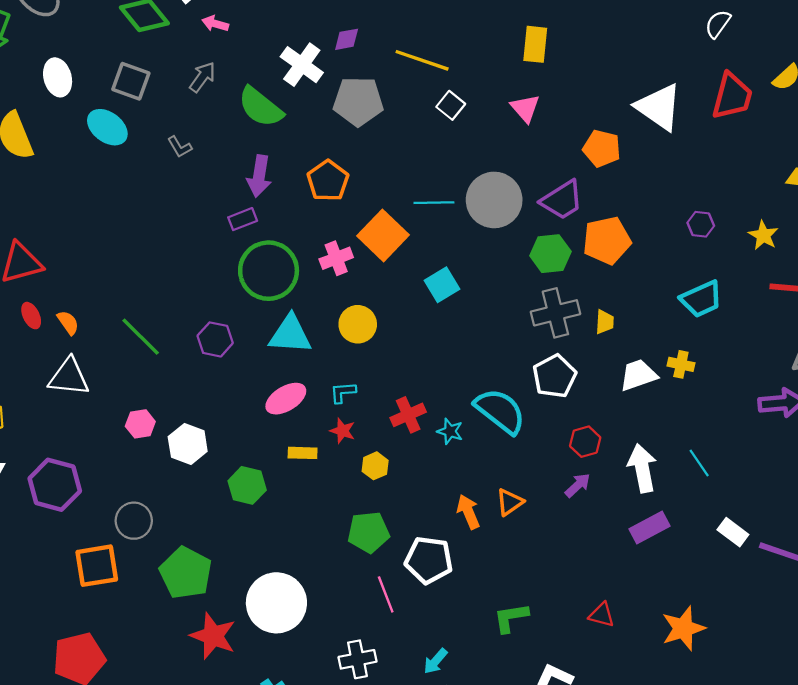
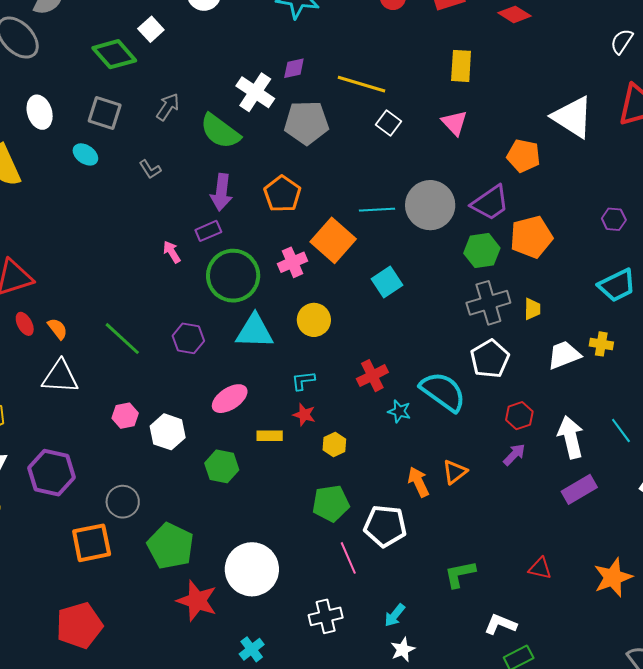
pink arrow: (215, 24) -> (172, 252), moved, turned 45
cyan ellipse: (107, 127) -> (85, 154), size x0.7
pink ellipse: (286, 399) -> (230, 399), moved
red cross: (408, 415) -> (372, 376), moved

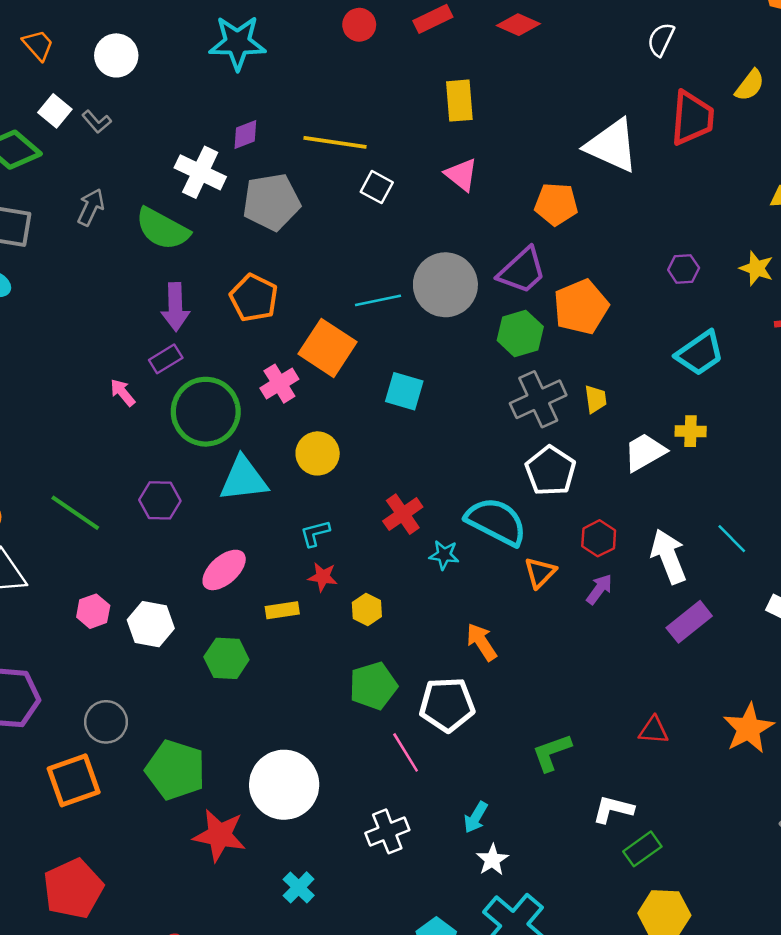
gray L-shape: (150, 169) -> (97, 122), moved
cyan square: (387, 282) -> (404, 391), turned -32
orange triangle: (455, 472) -> (540, 573), moved

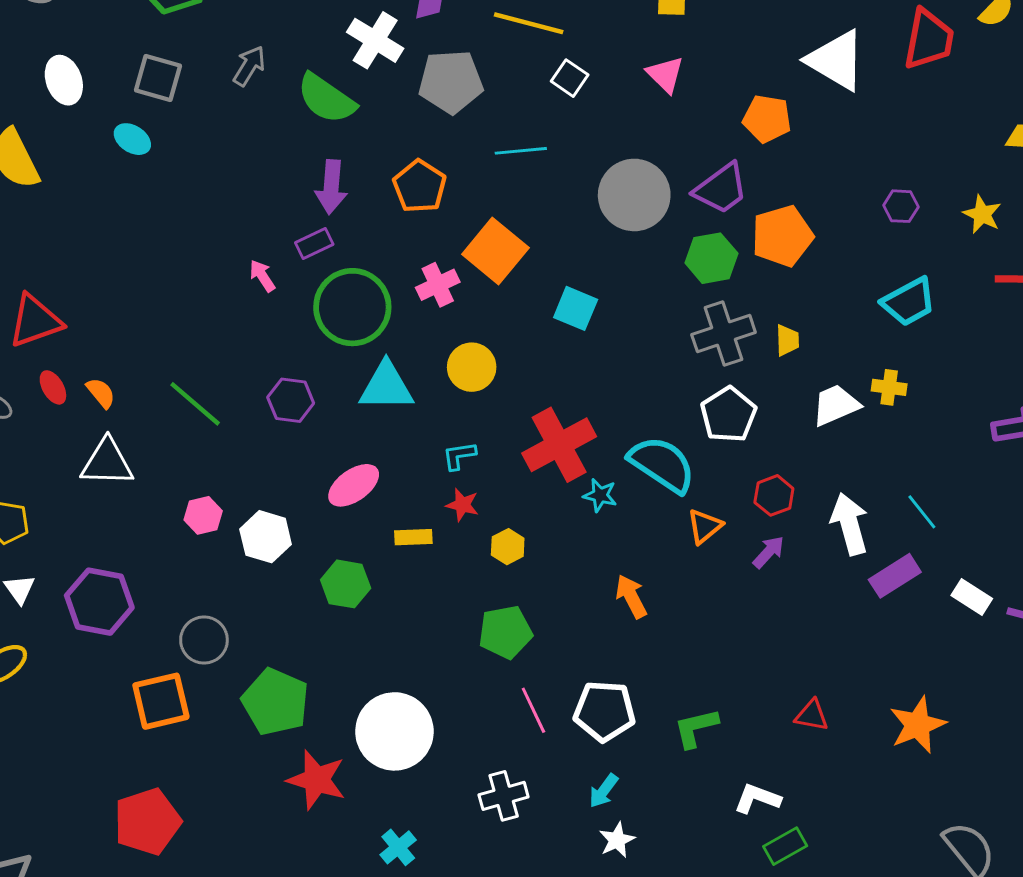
cyan line: (378, 300) -> (521, 151), moved
red cross: (403, 514) -> (559, 445), size x1.6
purple rectangle: (689, 622) -> (895, 576), moved
white pentagon: (447, 705) -> (604, 711), moved

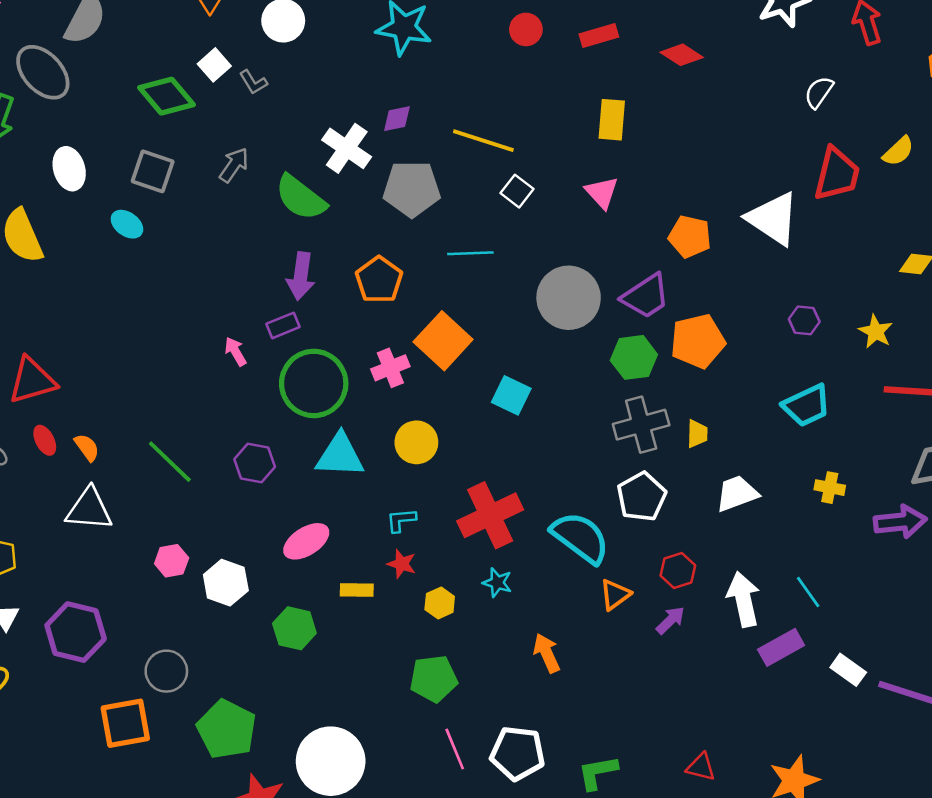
white triangle: (836, 60) -> (773, 219), moved
yellow cross: (889, 387) -> (830, 488), moved
cyan star: (600, 495) -> (497, 583), moved

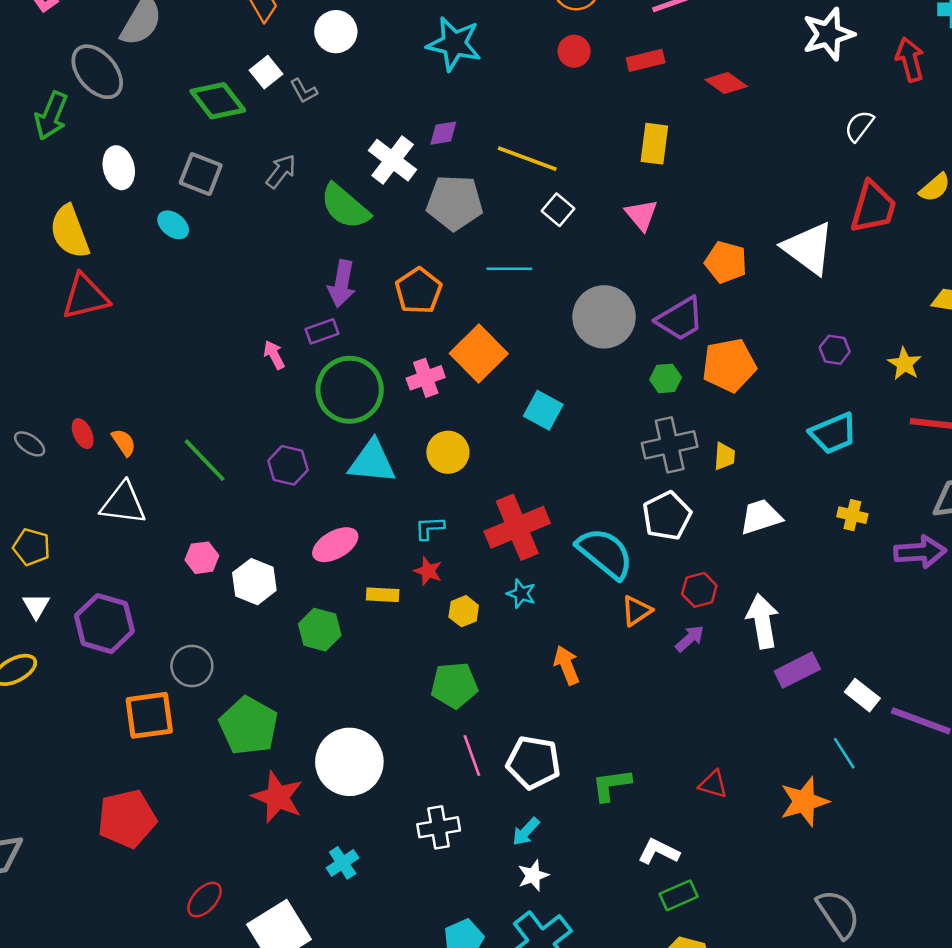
green hexagon: (634, 357) -> (666, 378), size x0.7
red triangle: (32, 380) -> (85, 297), moved
cyan line: (808, 592) -> (844, 753), moved

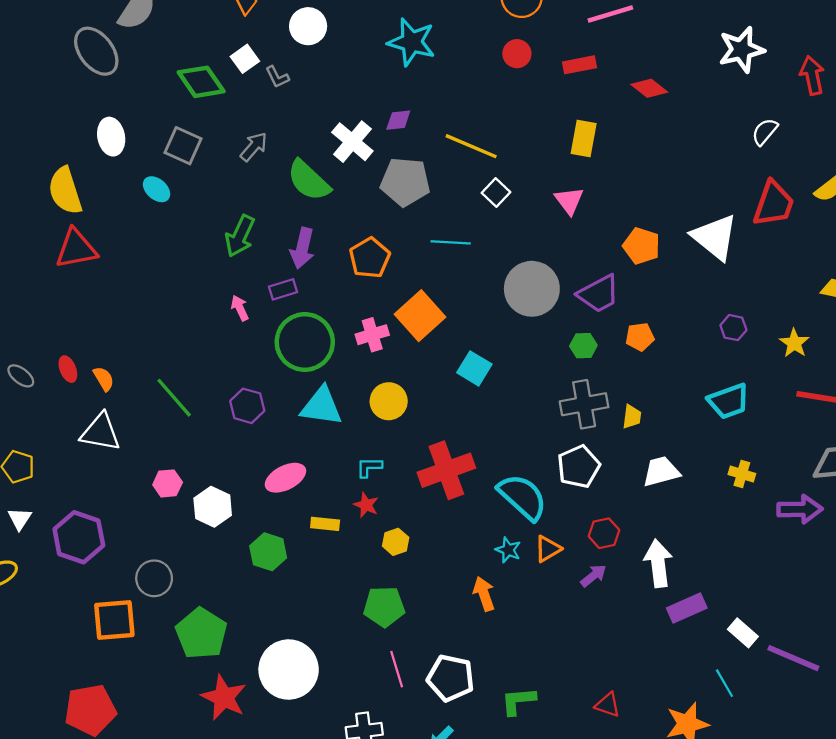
green arrow: (51, 116) -> (240, 236), moved
orange pentagon: (729, 365) -> (640, 337), size x0.6
cyan star: (521, 594) -> (508, 550), moved

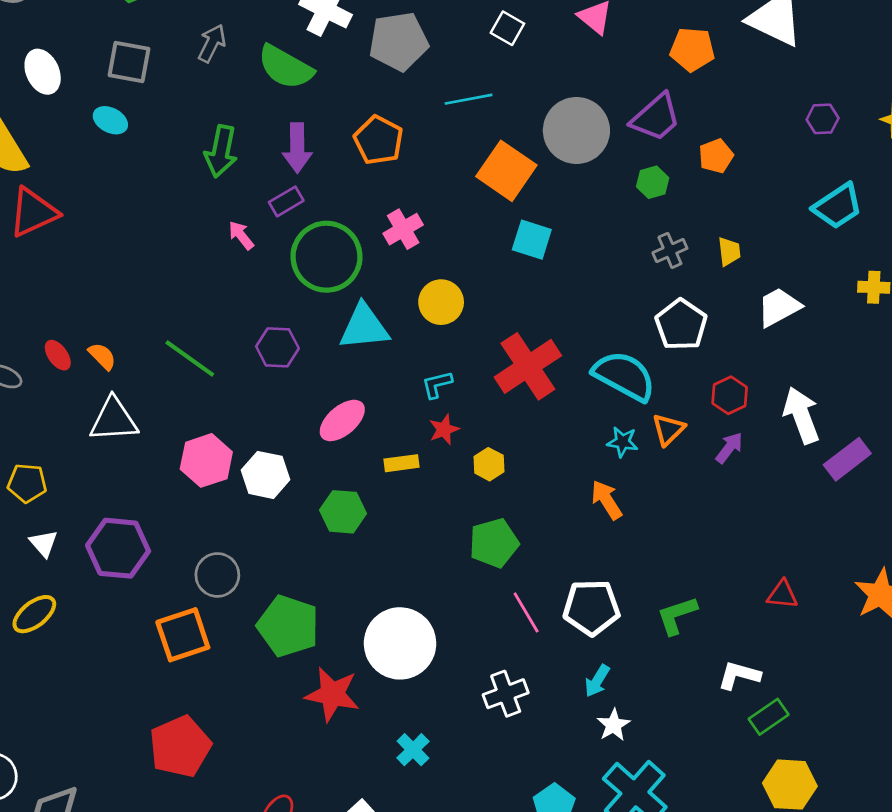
orange square: (420, 316) -> (506, 171), moved
gray cross: (584, 404) -> (670, 250), size x0.6
pink hexagon: (168, 483) -> (206, 460), size x1.5
red star: (366, 505) -> (444, 430), turned -30

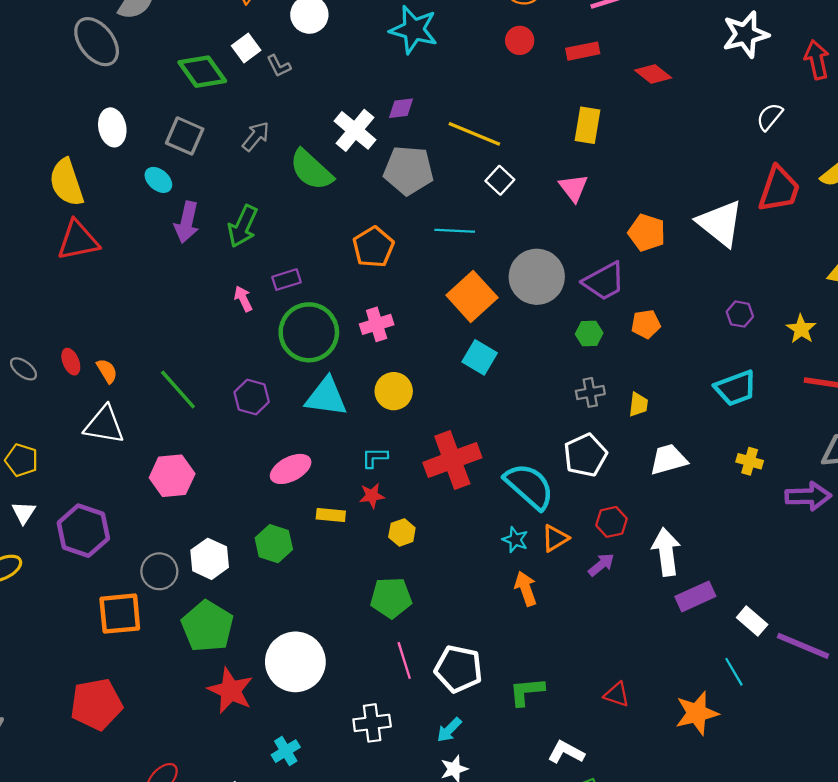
purple arrow: (297, 148) -> (187, 222), moved
white hexagon: (266, 475) -> (210, 559), moved
orange arrow: (607, 500) -> (526, 589), moved

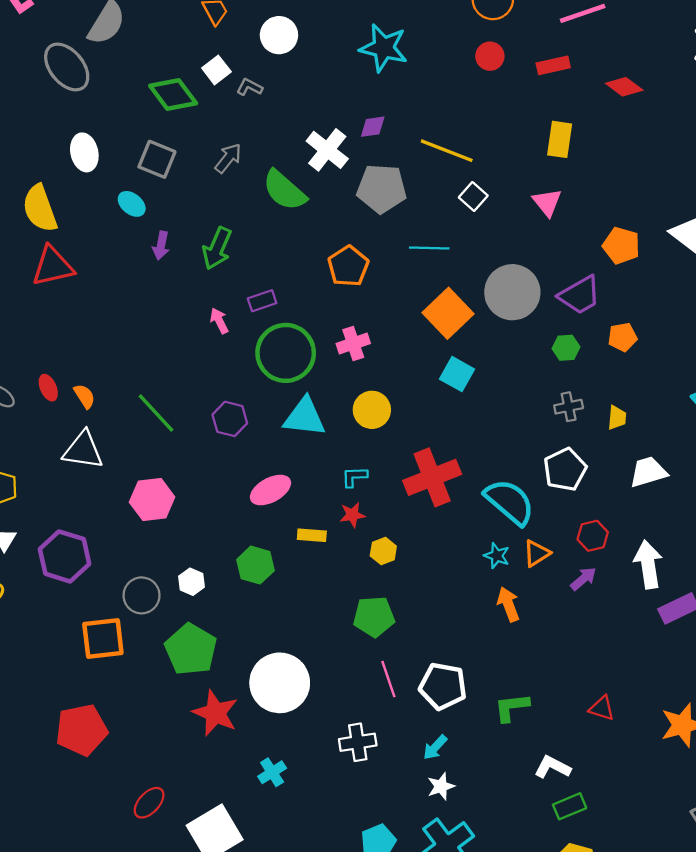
gray L-shape: (279, 66) -> (250, 87), turned 145
purple arrow: (187, 222) -> (161, 246), size x0.7
white hexagon: (210, 559) -> (192, 582), size x0.7

